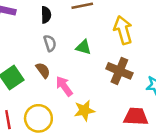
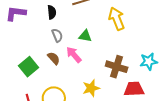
brown cross: (119, 71) -> (117, 67), moved
pink arrow: (64, 86) -> (74, 55), moved

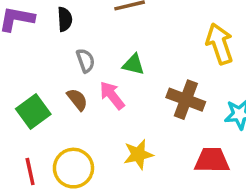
black semicircle: (52, 12) -> (65, 19), moved
yellow arrow: (117, 19) -> (220, 44), moved
brown cross: (117, 67) -> (186, 100), moved

